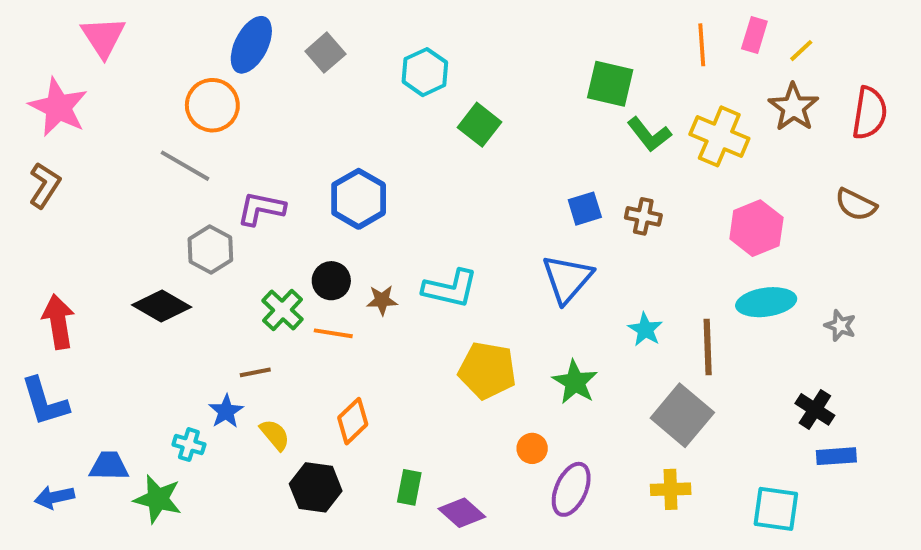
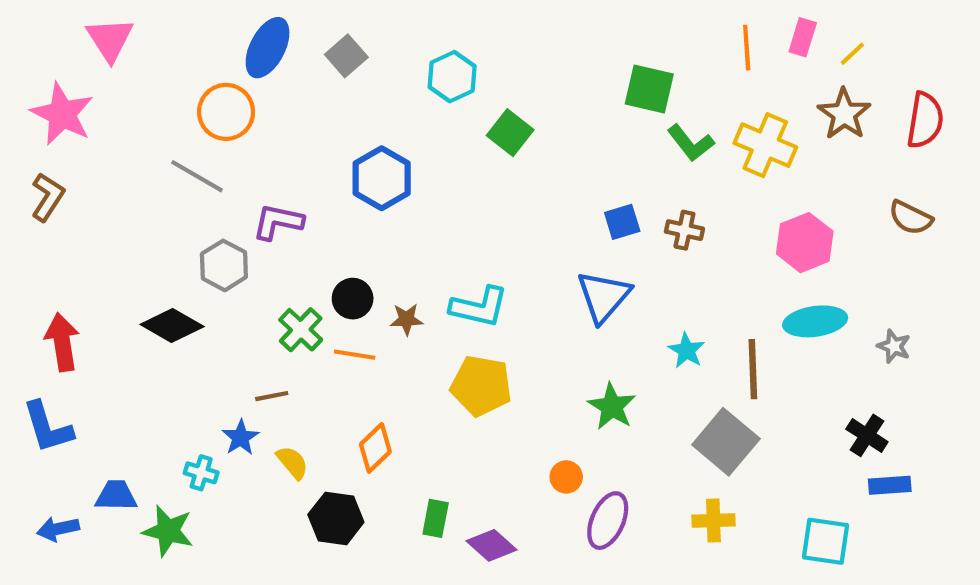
blue hexagon: (359, 199) -> (382, 178), moved
yellow pentagon: (487, 370) -> (481, 386), moved

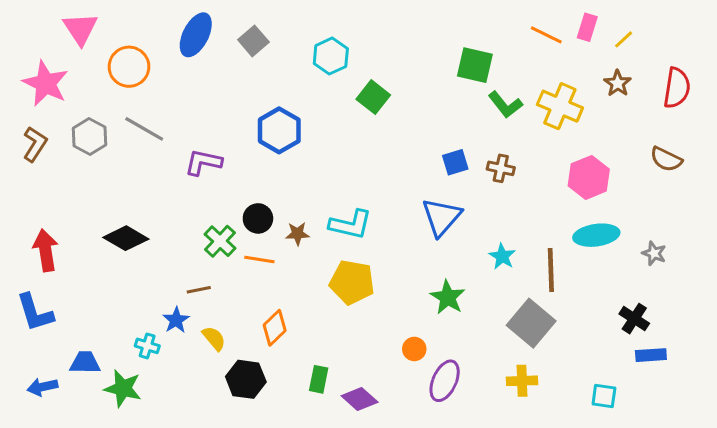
orange line: (747, 48) -> (546, 35), turned -60
orange circle: (226, 112) -> (129, 67), moved
brown star: (844, 114) -> (618, 83), size x0.7
gray hexagon: (224, 265) -> (90, 137), moved
cyan square: (825, 541) -> (604, 396), size x0.7

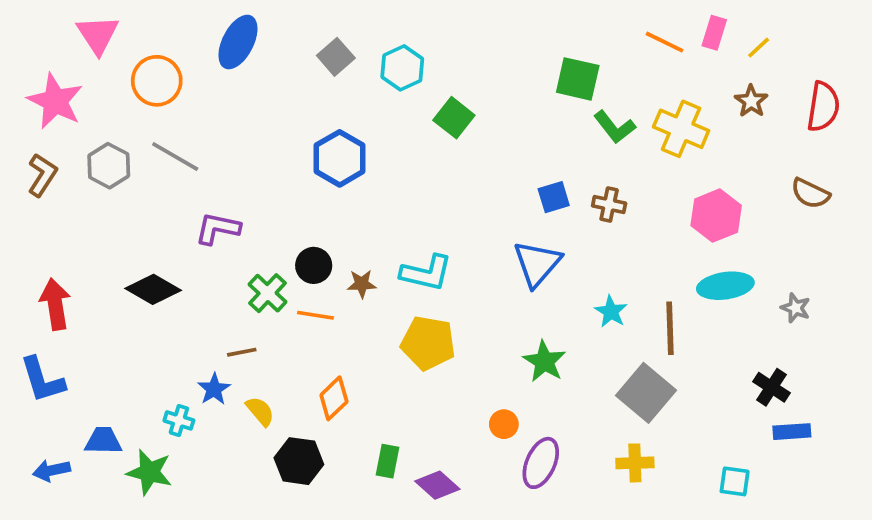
gray square: (253, 41) -> (336, 57), moved
purple L-shape: (203, 162) -> (218, 228), moved

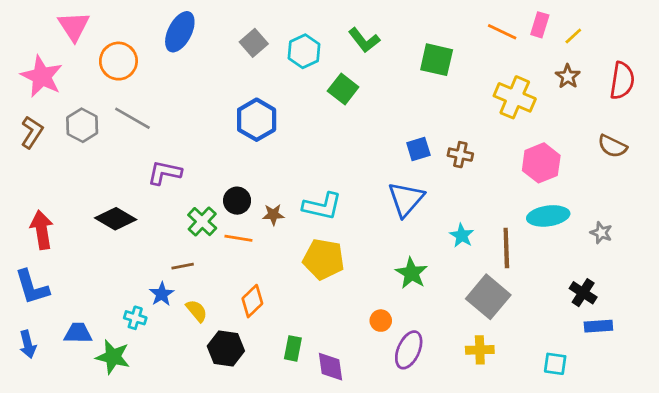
green L-shape: (615, 127) -> (364, 40), moved
blue arrow: (52, 470) -> (28, 344), moved, turned -92
purple diamond: (437, 485) -> (331, 367), turned 40

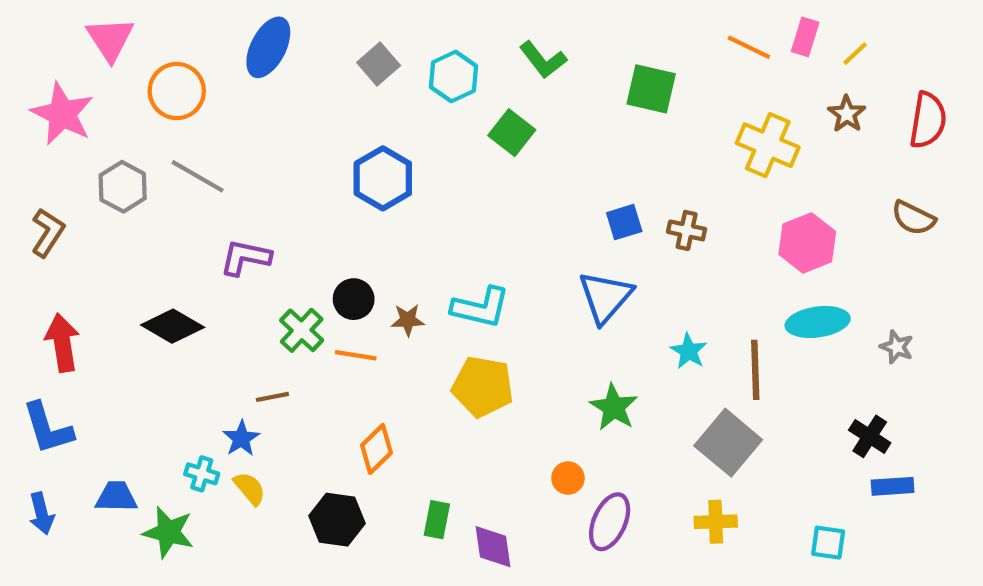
brown L-shape: (32, 132) -> (48, 233), moved
yellow semicircle: (197, 311) -> (250, 488), moved

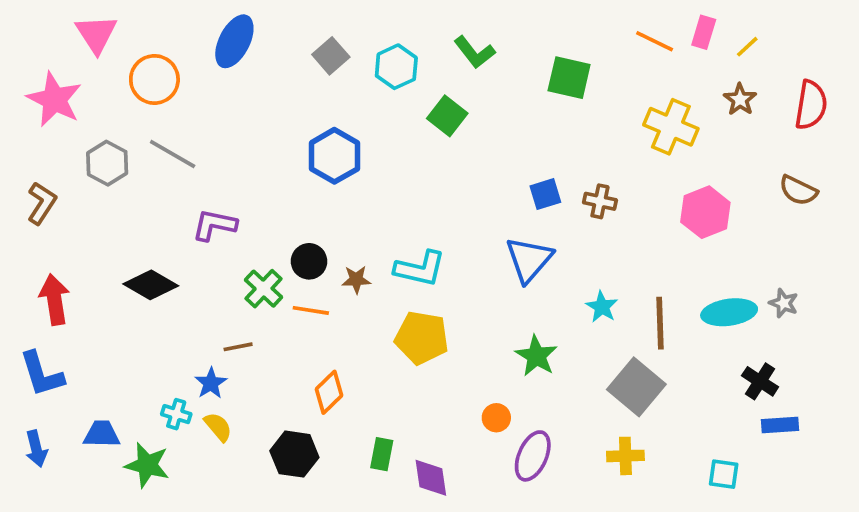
cyan ellipse: (818, 322) -> (729, 312), moved

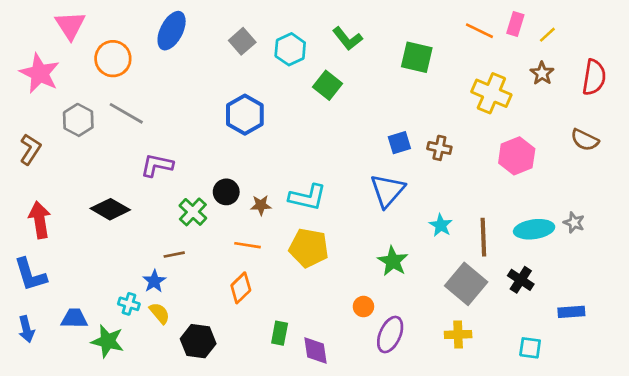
orange line: (311, 310) -> (248, 245), moved
black cross: (760, 381) -> (521, 280), moved
black hexagon: (294, 454) -> (198, 341), moved

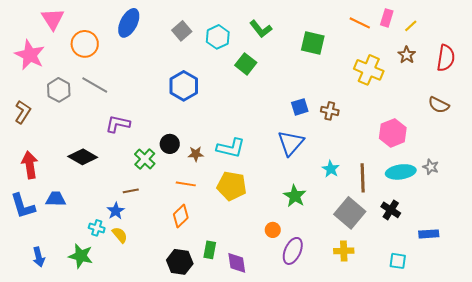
pink hexagon: (517, 156) -> (393, 133), moved
blue trapezoid: (74, 319) -> (56, 199), moved
blue arrow: (26, 329) -> (39, 257), moved
black hexagon: (198, 341) -> (180, 262), moved

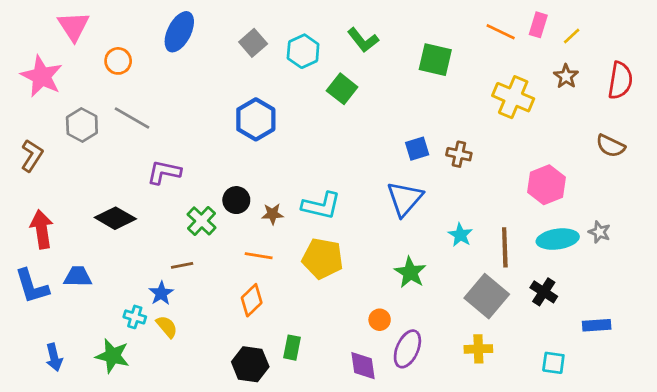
orange circle: (85, 44) -> (118, 61), size x0.7
purple diamond: (237, 263) -> (363, 366), moved

